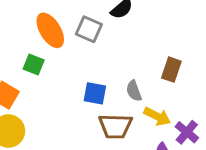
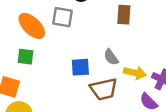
brown rectangle: (171, 70) -> (124, 15), moved

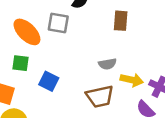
gray semicircle: (111, 57) -> (107, 64), turned -66
blue square: (80, 67) -> (49, 81), moved, turned 30

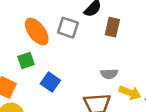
brown rectangle: (121, 21) -> (112, 27), moved
green square: (20, 63) -> (26, 60), turned -35

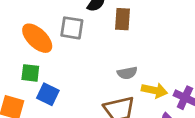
green square: (26, 60) -> (30, 73), turned 35
blue square: (50, 82) -> (48, 94), moved

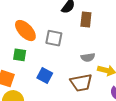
gray square: (72, 28) -> (54, 38), moved
blue square: (48, 94) -> (45, 76), moved

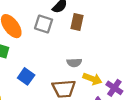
gray square: (54, 38) -> (44, 24), moved

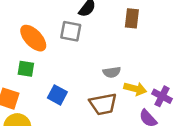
brown rectangle: (77, 22) -> (132, 18), moved

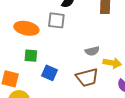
orange ellipse: (33, 38) -> (26, 28), turned -30
green square: (26, 69) -> (31, 56), moved

